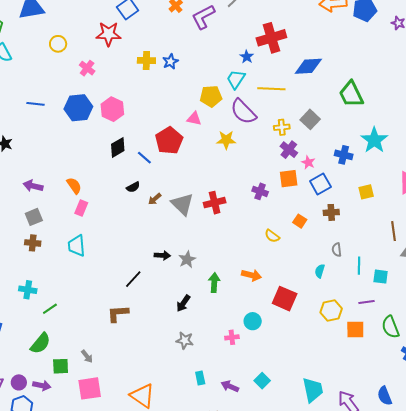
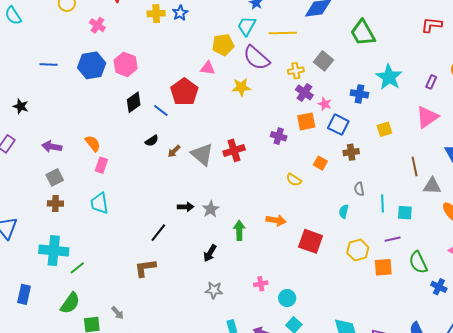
blue square: (320, 184) -> (338, 125), turned -30
cyan cross: (28, 290) -> (54, 251), size x1.6
cyan circle: (253, 321) -> (287, 298), moved

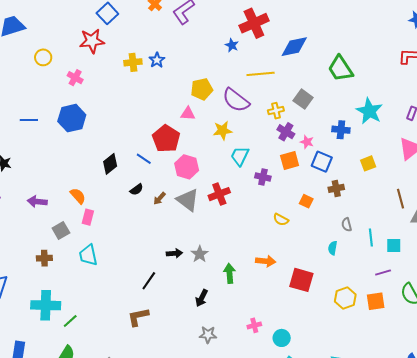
cyan trapezoid: (247, 26) -> (240, 156), moved
pink hexagon: (126, 64) -> (187, 167), moved
black diamond: (134, 102) -> (110, 164), moved
gray square: (55, 177) -> (61, 231), moved
yellow hexagon: (358, 250) -> (345, 298), moved

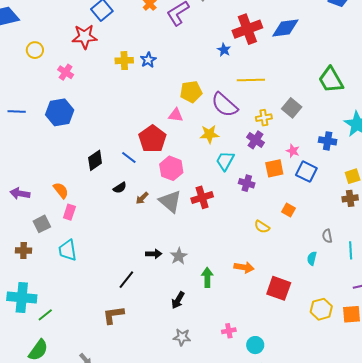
blue diamond: (294, 47) -> (285, 28), moved
purple cross: (286, 132) -> (256, 140), moved
brown cross: (336, 188) -> (350, 198), moved

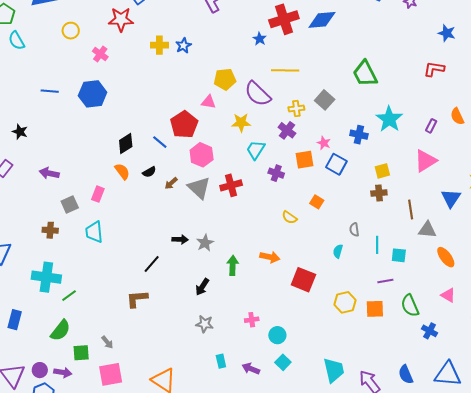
orange semicircle: (61, 190) -> (122, 171), moved

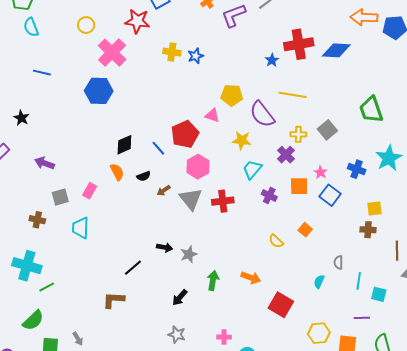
pink cross: (100, 54) -> (112, 53), size x1.8
blue line: (50, 91) -> (42, 73), moved

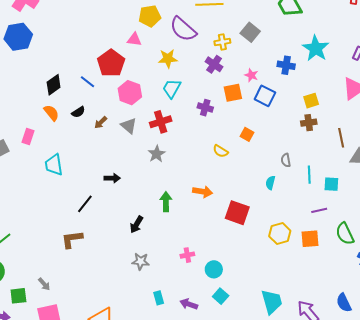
cyan trapezoid: (252, 169) -> (172, 88), moved
gray triangle: (191, 199) -> (129, 126), size x0.7
cyan trapezoid: (81, 228) -> (54, 165), moved
gray star: (189, 254) -> (157, 154), moved

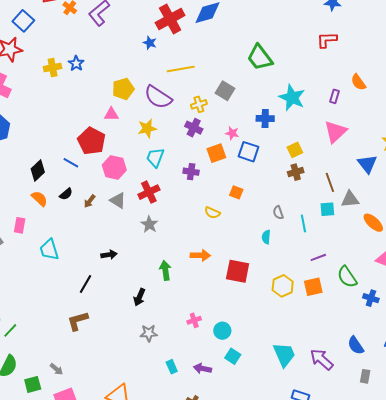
cyan square: (331, 184) -> (327, 209), moved

